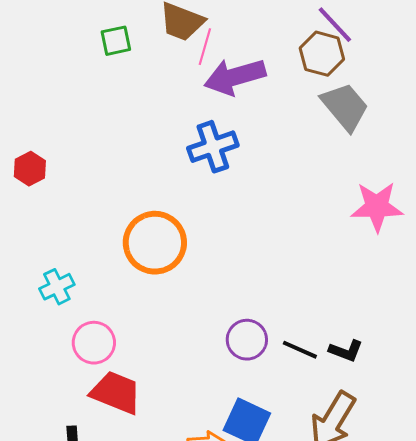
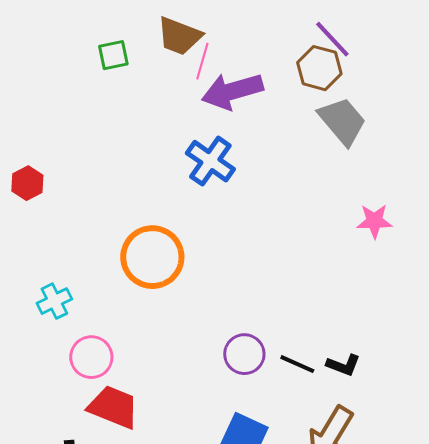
blue cross: (213, 147) -> (210, 161), turned -36
pink star: (377, 207) -> (374, 221), size x0.7

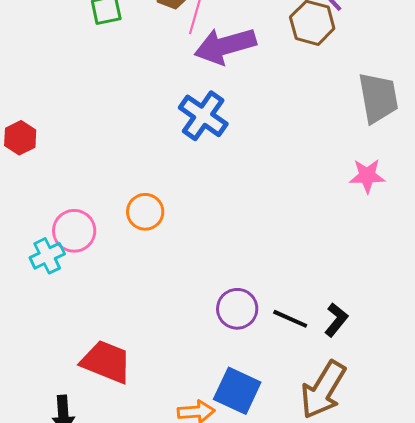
gray trapezoid: (342, 121) -> (378, 98), moved, turned 30
orange circle: (152, 257) -> (145, 212), size x0.6
pink circle: (91, 357) -> (74, 231), moved
black L-shape: (343, 365) -> (336, 320), turned -72

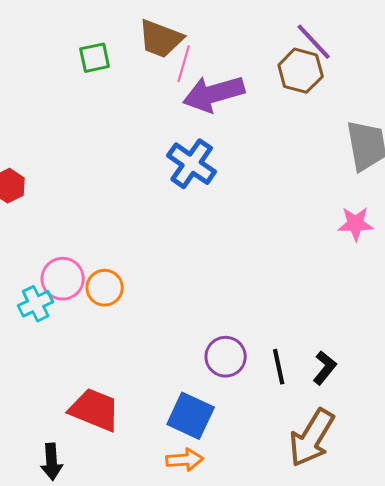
orange circle: (145, 212) -> (105, 288), moved
black line: (290, 319) -> (279, 367), turned 54
blue square: (237, 391) -> (191, 416), moved

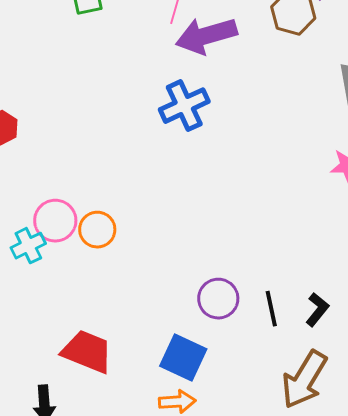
blue cross: (192, 164) -> (184, 106), turned 30

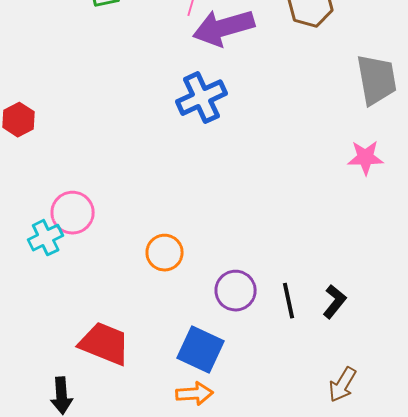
orange circle: (97, 230) -> (165, 253), moved
brown arrow: (304, 380) -> (343, 385), moved, size x0.6

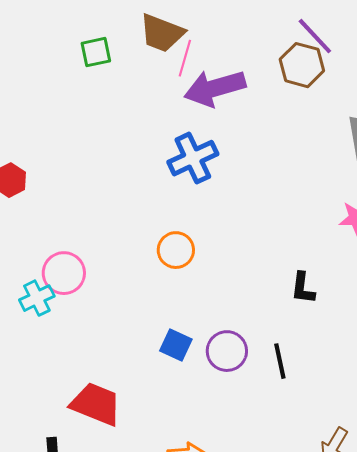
orange circle: (165, 253) -> (176, 250), moved
black L-shape: (335, 302) -> (303, 288), moved, turned 148
blue square: (201, 350) -> (176, 345), moved, size x0.7

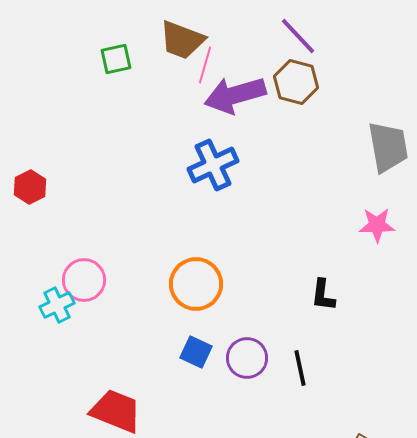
purple line: (315, 36) -> (298, 36), moved
brown hexagon: (302, 65) -> (296, 82), moved
orange circle: (176, 250) -> (196, 284), moved, size x1.4

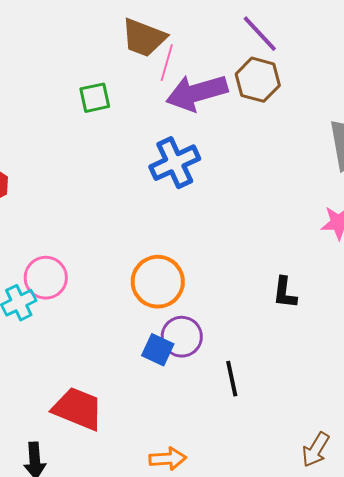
green square: (116, 59) -> (95, 98), moved
purple circle: (247, 358) -> (182, 337), moved
black line: (300, 368) -> (232, 379), moved

